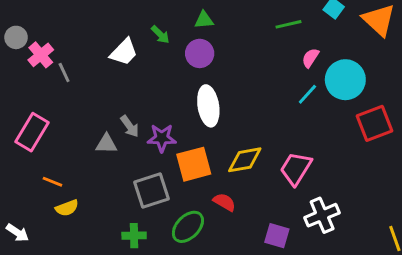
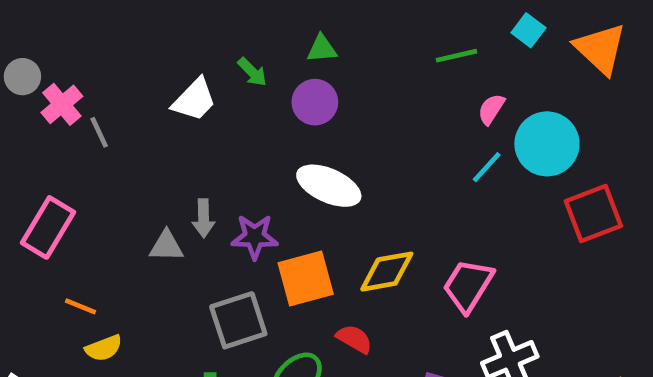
white ellipse: (208, 106) -> (329, 186), turned -57
gray arrow: (130, 126) -> (203, 218), turned 35

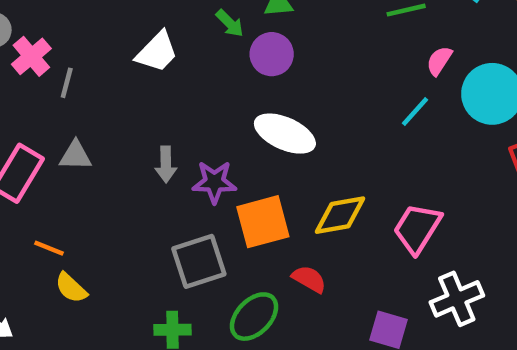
green arrow: (252, 72) -> (230, 23), moved
gray line: (99, 132) -> (67, 83), turned 40
cyan line: (487, 167) -> (415, 111), moved
gray triangle: (166, 246) -> (75, 156), moved
yellow semicircle: (104, 348) -> (71, 288), turned 64

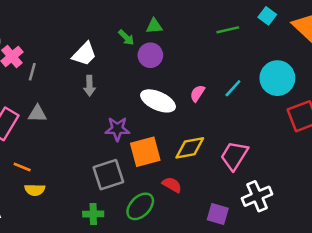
pink semicircle: (439, 61) -> (197, 93), moved
gray arrow: (166, 164) -> (89, 86), moved
yellow semicircle: (71, 288) -> (35, 190), turned -42

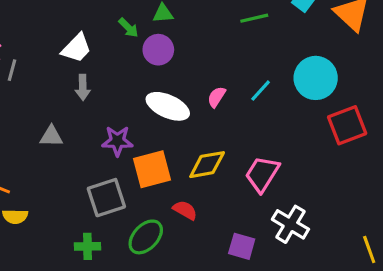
gray triangle: (37, 114) -> (51, 136), moved
white cross: (257, 196) -> (290, 224), turned -36

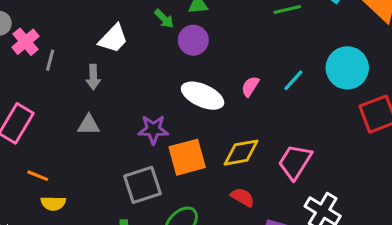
gray arrow: (83, 87) -> (93, 77), moved
red semicircle: (185, 210) -> (243, 197), moved

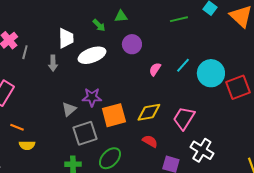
white trapezoid: (113, 39) -> (66, 38), turned -45
purple circle: (193, 40) -> (132, 44), moved
cyan circle: (347, 68) -> (211, 73), moved
white ellipse: (203, 96) -> (92, 55), moved, turned -44
gray triangle: (89, 125) -> (69, 109), moved, turned -42

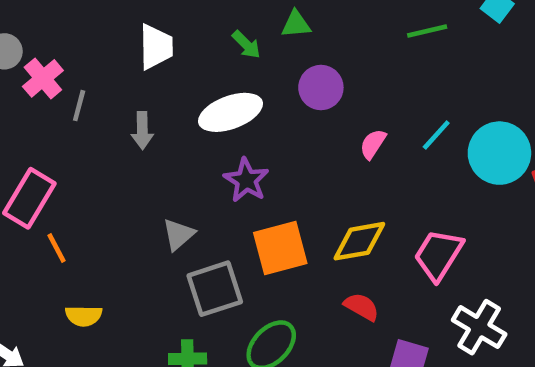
white trapezoid: (66, 38) -> (156, 47), moved
purple star: (92, 97) -> (246, 180), moved, turned 30
orange line: (17, 127) -> (56, 248), moved, turned 40

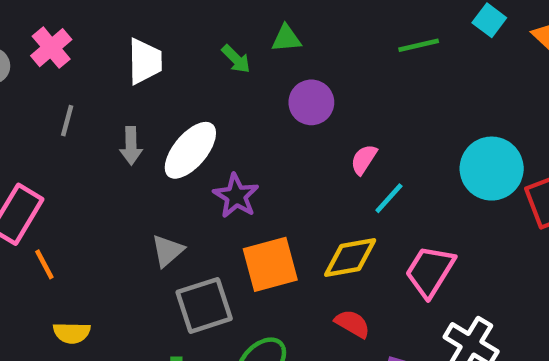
pink cross: (43, 78) -> (51, 48), moved
white ellipse: (231, 112) -> (190, 150), moved, turned -30
cyan line: (436, 135) -> (389, 198), moved

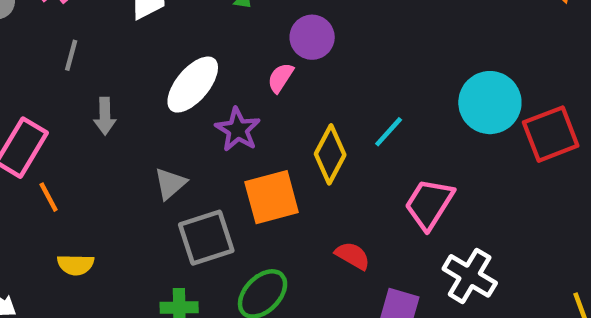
gray arrow: (131, 146) -> (105, 116), moved
pink semicircle: (364, 159) -> (281, 78), moved
yellow diamond: (350, 258) -> (330, 154), moved, turned -52

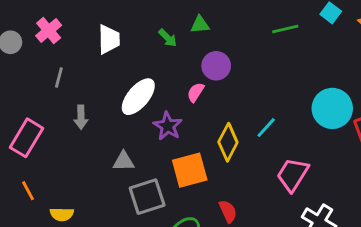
gray triangle: (170, 184) -> (124, 161), turned 40
orange line: (49, 197) -> (28, 191), moved
red semicircle: (353, 256) -> (228, 211), moved, turned 35

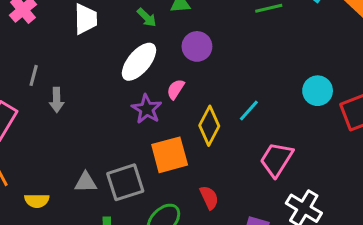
gray line: (59, 78) -> (34, 75), moved
pink semicircle: (196, 92) -> (176, 89), moved
white ellipse: (138, 97) -> (139, 62), moved
cyan circle: (332, 108) -> (318, 91), size x0.7
gray triangle: (124, 161) -> (86, 182), moved

